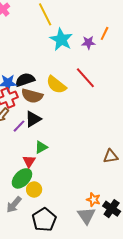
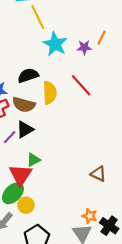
black semicircle: (25, 80) -> (28, 75), moved
yellow semicircle: (56, 85) -> (50, 93), turned -130
brown triangle: (111, 156) -> (98, 174), moved, turned 35
red triangle: (29, 161) -> (21, 175), size x1.6

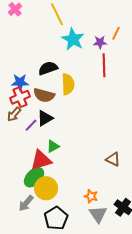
red line: (81, 85) -> (104, 65), moved, turned 40
red triangle: (21, 175) -> (41, 160), turned 40
yellow circle: (26, 205) -> (46, 188), size x1.5
orange star: (90, 216) -> (91, 196), moved

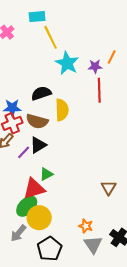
brown triangle: (113, 159) -> (109, 188), turned 35

